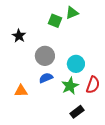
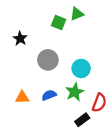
blue semicircle: (46, 78) -> (49, 95), moved
red semicircle: (93, 85) -> (99, 103), moved

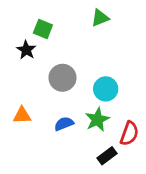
green square: (59, 22) -> (43, 29), moved
orange triangle: (22, 97) -> (22, 115), moved

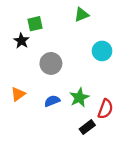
green square: (43, 29) -> (35, 24), turned -35
cyan circle: (106, 89) -> (102, 51), moved
orange triangle: (22, 115) -> (18, 94), turned -35

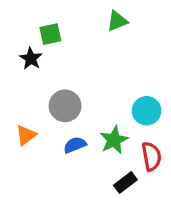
cyan circle: (102, 51) -> (147, 111), moved
gray circle: (51, 63) -> (65, 106), moved
red semicircle: (105, 109) -> (151, 156), turned -30

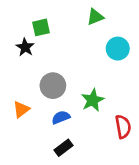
cyan circle: (147, 111) -> (118, 49), moved
green star: (114, 140) -> (93, 100), moved
black rectangle: (125, 182) -> (63, 148), moved

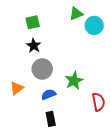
black star: (25, 47) -> (34, 46), moved
cyan circle: (118, 49) -> (94, 25), moved
black rectangle: (63, 148) -> (51, 119), turned -64

